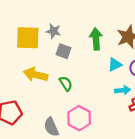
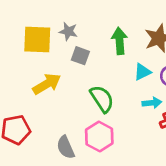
yellow arrow: (36, 75) -> (47, 84), turned 135
green semicircle: (66, 84) -> (102, 99), moved, size x1.5

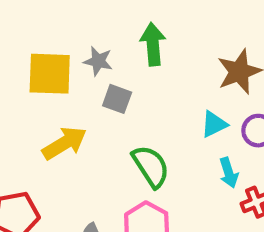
green arrow: (119, 41) -> (153, 44), moved
cyan arrow: (152, 103) -> (229, 173), turned 78

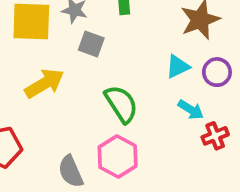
cyan arrow: (229, 173) -> (191, 110), turned -40

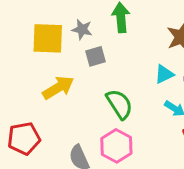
gray square: (91, 44) -> (96, 56), turned -36

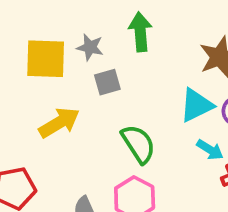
cyan triangle: (164, 74) -> (196, 105), size x1.4

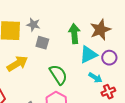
green arrow: (140, 32) -> (74, 34), moved
gray square: (107, 82) -> (42, 43), turned 32

